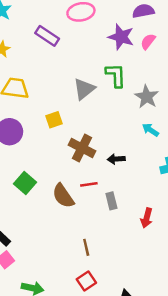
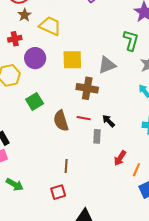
gray triangle: (84, 89) -> (107, 65), moved
yellow square: (54, 120) -> (72, 60), size x1.5
brown cross: (82, 148) -> (87, 88), turned -35
black arrow: (116, 159) -> (108, 121), moved, turned 32

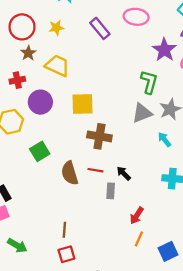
gray triangle: (107, 65) -> (142, 113), moved
brown line: (66, 166) -> (64, 230), moved
orange line: (136, 170) -> (139, 239), moved

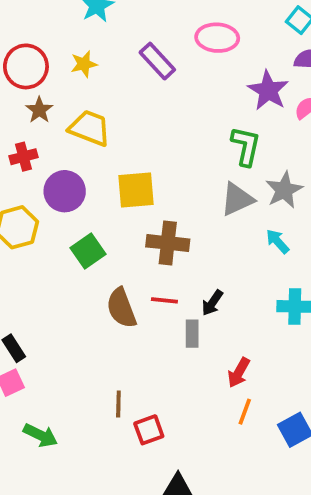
green square: (40, 151) -> (88, 251), moved
black arrow: (124, 173) -> (212, 303), turned -98
red square: (66, 254) -> (149, 430), moved

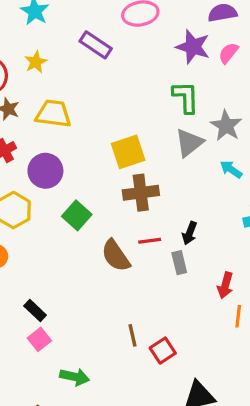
yellow square: (136, 190) -> (128, 152), moved

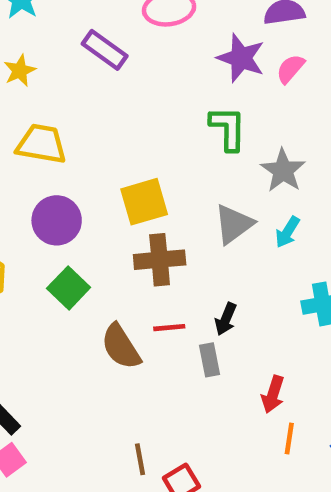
gray triangle: (189, 143) -> (234, 224), moved
cyan arrow: (231, 169) -> (287, 232), turned -95
purple circle: (45, 171) -> (57, 220), moved

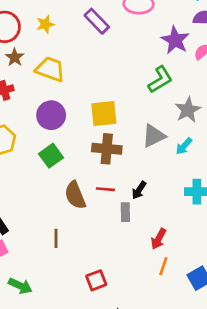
green L-shape: (228, 128) -> (160, 80), turned 48
brown line: (140, 459) -> (56, 238), moved

